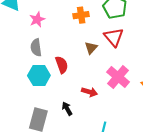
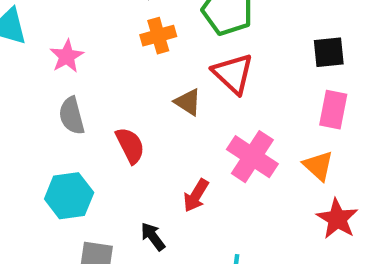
brown triangle: (91, 48) -> (188, 102), turned -32
cyan hexagon: (39, 75) -> (69, 196), moved
red arrow: (89, 92) -> (196, 195), turned 112

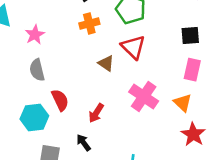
red semicircle: (130, 145) -> (60, 100), moved
red arrow: (196, 195) -> (96, 113), moved

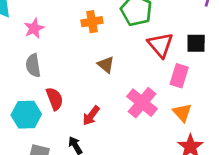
red triangle: (133, 47) -> (160, 45), moved
pink rectangle: (192, 70) -> (179, 76), moved

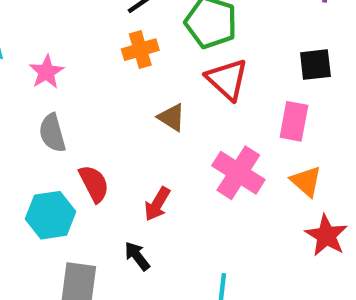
red triangle: (160, 45) -> (227, 79), moved

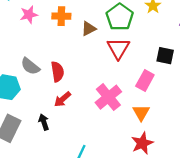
orange cross: (140, 50) -> (61, 16), moved
brown triangle: (172, 117) -> (89, 29), moved, turned 42
gray semicircle: (52, 133) -> (30, 66), moved, turned -54
red semicircle: (94, 184) -> (57, 72), moved

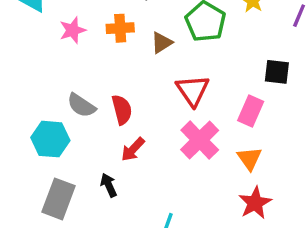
red triangle: (118, 48) -> (193, 90), moved

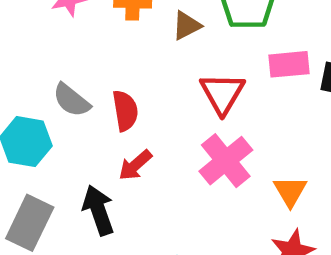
pink rectangle: (251, 111) -> (289, 64), moved, turned 56
black arrow: (109, 185) -> (98, 210), size x1.5

